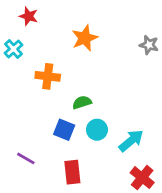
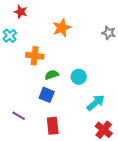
green semicircle: (82, 102) -> (52, 75), moved
cyan circle: (97, 130) -> (79, 77), moved

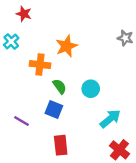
orange star: (62, 28) -> (66, 46), moved
green semicircle: (52, 75) -> (60, 86), turned 72
purple line: (19, 116) -> (22, 121), moved

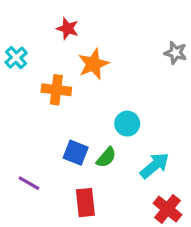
red star: (24, 14) -> (68, 29), moved
green semicircle: (60, 86) -> (106, 157), moved, turned 77
purple line: (22, 121) -> (29, 183), moved

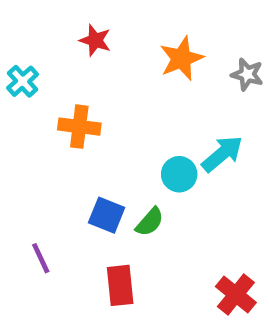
orange star: (93, 64) -> (181, 59), moved
cyan arrow: (155, 165) -> (222, 154), moved
purple line: (29, 183) -> (41, 258), turned 35

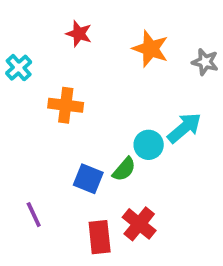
orange star: (181, 59) -> (150, 49), turned -30
green semicircle: (150, 222) -> (124, 169), moved
red cross: (236, 294) -> (139, 224), moved

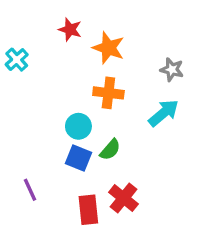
orange star: (150, 49) -> (108, 48), moved
gray star: (205, 62) -> (172, 70), moved
orange cross: (66, 105) -> (108, 93), moved
cyan circle: (149, 145) -> (78, 126), moved

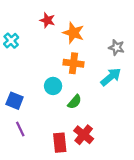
blue square: (78, 158) -> (15, 101), moved

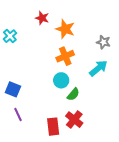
orange cross: (73, 63) -> (65, 56), turned -30
cyan circle: (53, 86) -> (61, 80), moved
green semicircle: (75, 102) -> (73, 94), moved

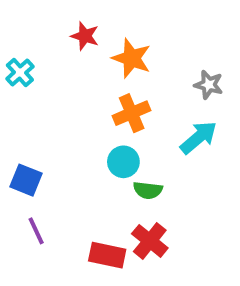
green semicircle: (73, 94) -> (148, 190), turned 56
red rectangle: (53, 127) -> (107, 255), turned -72

